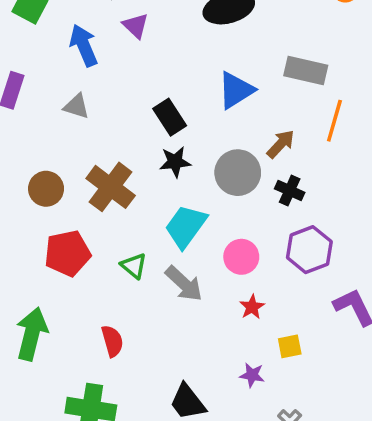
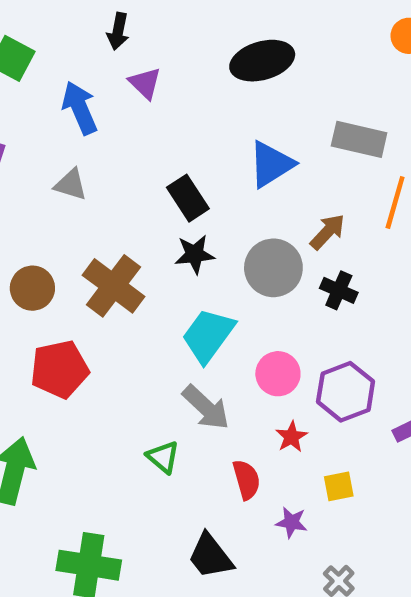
purple hexagon: (309, 250) -> (346, 392), moved
green triangle: (134, 266) -> (163, 457), moved
red semicircle: (112, 341) -> (246, 480), moved

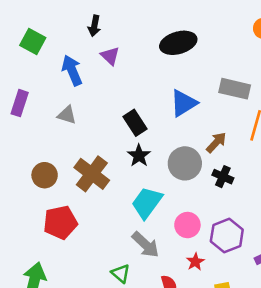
black star: (195, 254) -> (139, 156), turned -30

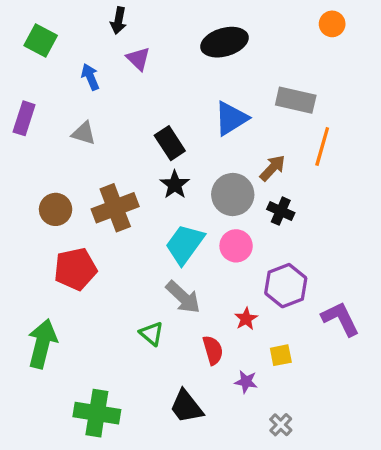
blue arrow: (72, 70) -> (90, 77), size x0.7
brown cross: (92, 174) -> (115, 208), turned 32
pink circle: (187, 225) -> (236, 246), moved

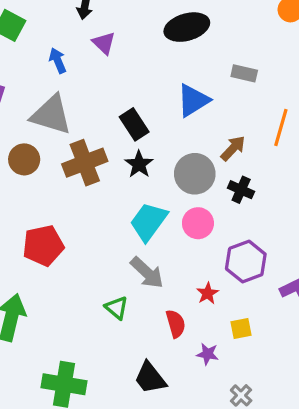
gray rectangle: (296, 100) -> (244, 73), moved, size x0.7
gray triangle: (84, 133) -> (51, 115), size x1.8
brown cross: (115, 208) -> (85, 163), moved
brown circle: (56, 209) -> (24, 159), moved

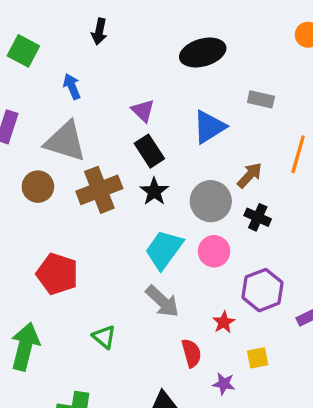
purple triangle: (104, 43) -> (143, 111), moved
red pentagon: (43, 246) -> (57, 274), turned 30
green triangle: (117, 308) -> (104, 337), moved

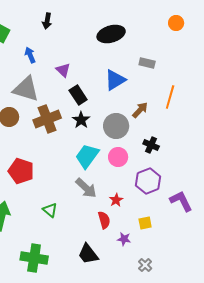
purple triangle: (143, 111) -> (63, 70), moved
black cross: (258, 217) -> (151, 145), moved
red star: (224, 322) -> (116, 200), moved

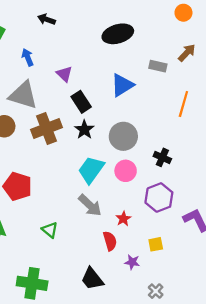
black arrow: (47, 21) -> (47, 19), turned 98
orange circle: (176, 23) -> (183, 13), moved
brown arrow: (140, 110) -> (187, 53), moved

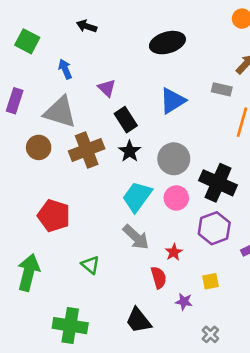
gray rectangle: (158, 66) -> (222, 89), moved
black cross: (162, 157) -> (218, 183), size x1.8

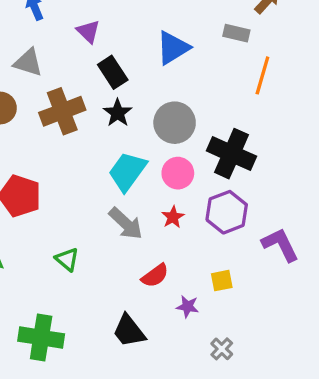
gray triangle: (60, 112) -> (28, 62), size x0.7
red star: (174, 252) -> (173, 217), moved
red semicircle: (159, 278) -> (155, 276), turned 70

